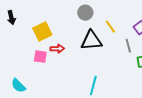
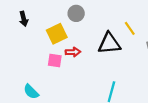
gray circle: (85, 13) -> (76, 13), moved

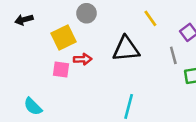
black arrow: (24, 19) -> (24, 20), turned 88
yellow line: (130, 28) -> (150, 18), moved

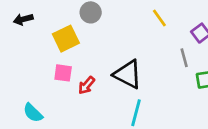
black triangle: (126, 49) -> (128, 74), moved, turned 32
red arrow: (83, 59) -> (86, 85), moved, turned 132

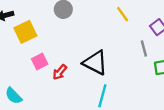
yellow square: (66, 39) -> (25, 32), moved
pink square: (63, 73) -> (40, 62), turned -35

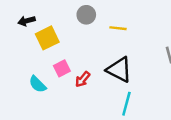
yellow line: (123, 14) -> (118, 28), moved, turned -49
cyan semicircle: (14, 96) -> (38, 84), moved

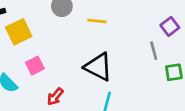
red arrow: (83, 79) -> (55, 97), moved

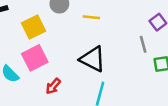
yellow square: (19, 32) -> (34, 27), moved
pink square: (35, 66) -> (35, 58), size x1.5

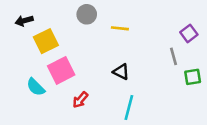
yellow square: (34, 27) -> (46, 41), moved
black triangle: (93, 59) -> (121, 72), size x0.6

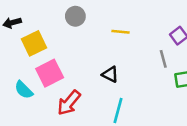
yellow line: (120, 28) -> (121, 32), moved
red arrow: (80, 100) -> (69, 103), size x1.5

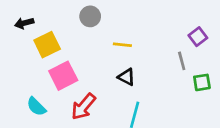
yellow line: (121, 32) -> (122, 45), moved
cyan semicircle: (24, 90) -> (36, 107), moved

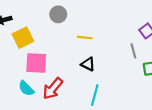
pink square: (63, 76) -> (36, 63), turned 30
cyan semicircle: (36, 107) -> (26, 88), moved

